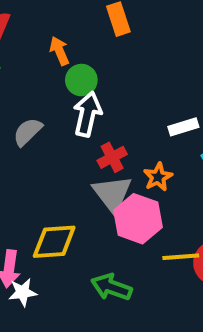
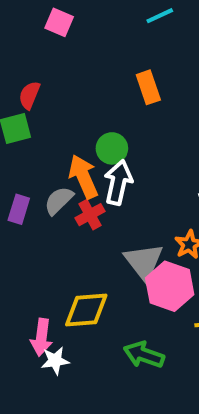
orange arrow: (59, 51) -> (83, 177), moved, size x1.5
red cross: (112, 157) -> (90, 215), moved

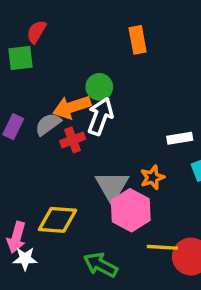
orange arrow: (83, 177) -> (72, 107), turned -93

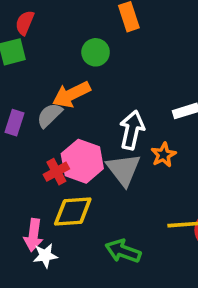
green circle: (99, 87) -> (96, 52), moved
white arrow: (100, 116) -> (132, 130), moved
red cross: (73, 140) -> (56, 172), moved
pink hexagon: (131, 210) -> (82, 161), moved

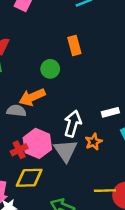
gray semicircle: (50, 115) -> (16, 111), turned 48

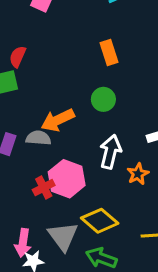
green circle: (50, 69) -> (103, 99), moved
gray triangle: (66, 151) -> (63, 236), moved
yellow diamond: (29, 178) -> (100, 221), moved, turned 44

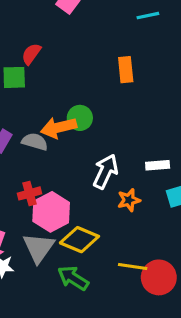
green circle: (103, 99) -> (80, 118), moved
pink hexagon: (67, 179) -> (51, 212), moved
yellow diamond: (100, 221) -> (79, 240), turned -30

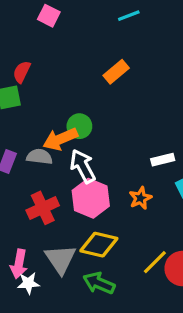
orange rectangle: (126, 70) -> (116, 72), turned 65
white arrow: (106, 172) -> (83, 166), moved, turned -44
red cross: (29, 193) -> (43, 208), size x1.4
pink hexagon: (51, 212) -> (91, 198), moved
yellow line: (133, 267) -> (155, 262), turned -44

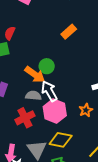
orange arrow: (60, 139) -> (35, 75), turned -120
gray semicircle: (39, 157) -> (33, 96), moved

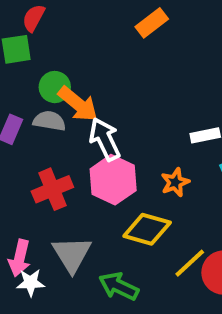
green circle: (47, 66) -> (55, 87), moved
gray semicircle: (33, 96) -> (49, 121), moved
yellow diamond: (61, 140) -> (147, 229), moved

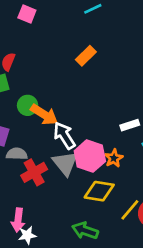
gray semicircle: (49, 121) -> (17, 154), moved
pink hexagon: (113, 180) -> (90, 156), moved
gray triangle: (72, 254) -> (65, 163), moved

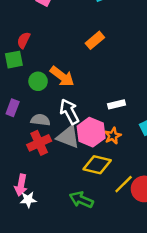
orange arrow: (44, 115) -> (62, 76), moved
white rectangle: (130, 125) -> (116, 104), moved
gray semicircle: (17, 154) -> (40, 120), moved
gray triangle: (65, 163) -> (68, 137), turned -35

